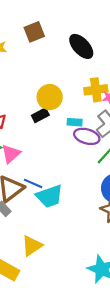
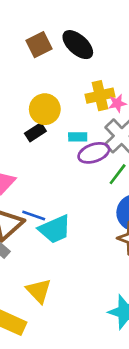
brown square: (34, 32) -> (39, 45), moved
purple ellipse: (87, 136) -> (94, 153), turned -30
yellow triangle: (32, 246) -> (39, 291), turned -35

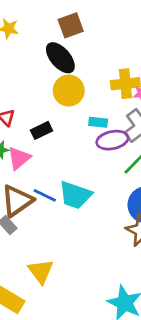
black ellipse: (78, 45) -> (60, 58), moved
black rectangle: (35, 132) -> (41, 130), moved
cyan trapezoid: (55, 229) -> (75, 195), moved, turned 36

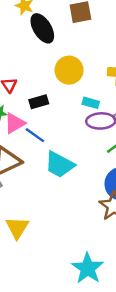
black ellipse: (60, 58) -> (42, 28), moved
blue line: (45, 195) -> (35, 135), moved

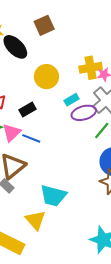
cyan rectangle: (91, 103) -> (72, 100), turned -32
cyan trapezoid: (59, 165) -> (53, 196), moved

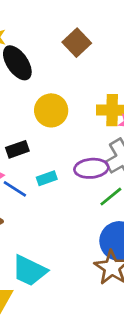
brown square: (44, 25) -> (77, 43), moved, turned -30
cyan rectangle: (72, 100) -> (47, 178), moved

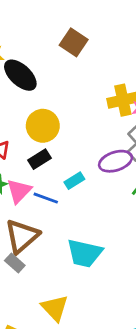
yellow circle: (51, 110) -> (43, 126), moved
cyan trapezoid: (29, 271) -> (85, 253), moved

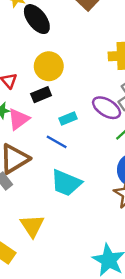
purple ellipse: (116, 161) -> (107, 108), turned 40
blue line: (46, 198) -> (57, 142), moved

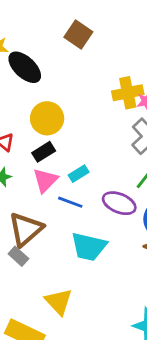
purple ellipse: (107, 108) -> (119, 203), moved
pink triangle: (18, 119) -> (45, 180), moved

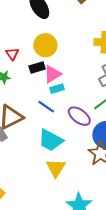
pink triangle: (45, 180) -> (52, 74), moved
yellow triangle: (59, 302) -> (56, 168), moved

